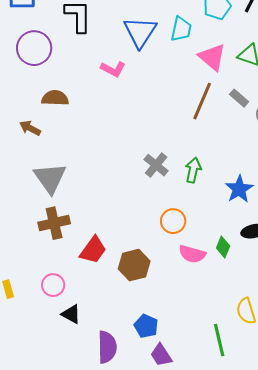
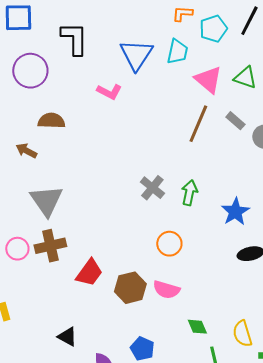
green diamond: (223, 247) -> (197, 327), moved, turned -45
pink semicircle: (192, 254) -> (166, 290), moved
pink circle: (53, 285) -> (17, 249), moved

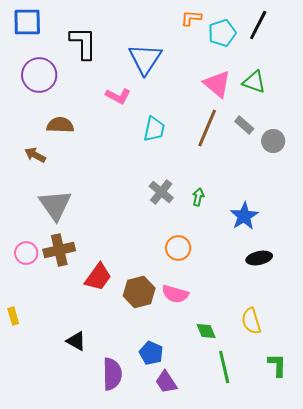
cyan trapezoid: (177, 52) -> (154, 129), moved
green arrow: (189, 193) -> (198, 197), size x0.7
yellow semicircle: (242, 334) -> (251, 321), moved

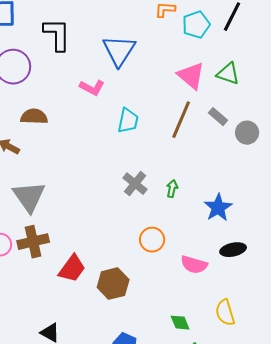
pink semicircle: (175, 294) -> (194, 265), moved

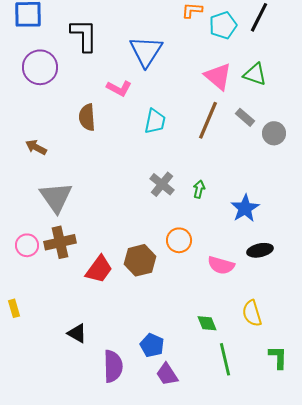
brown semicircle: (34, 117) -> (87, 117), moved, turned -96
brown hexagon: (113, 284) -> (140, 260), moved

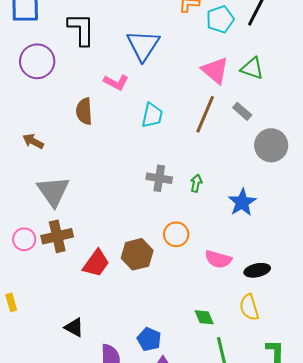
gray circle: (274, 133) -> (271, 145), moved, size x1.4
gray cross: (162, 184) -> (159, 178), turned -30
black ellipse: (260, 250) -> (257, 270), moved

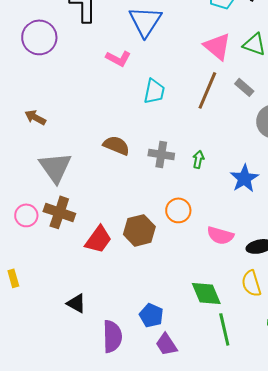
brown semicircle: (84, 111) -> (116, 145), moved, turned 116
brown cross: (57, 236) -> (59, 212), turned 32
green diamond: (204, 317) -> (206, 293), size x1.5

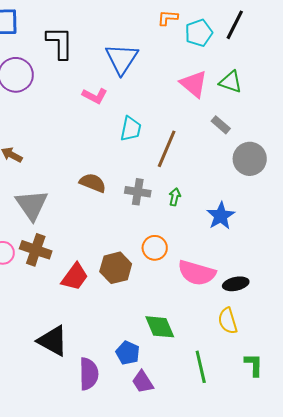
brown line: (207, 90) -> (167, 149), moved
pink semicircle: (220, 235) -> (197, 273), size x1.4
green diamond: (206, 293) -> (160, 327), moved
black triangle: (76, 303) -> (53, 341), size x1.6

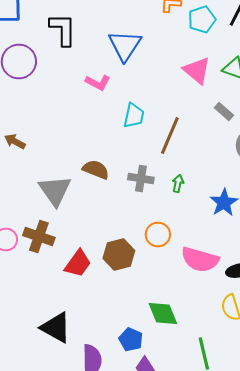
gray triangle: (32, 205) -> (55, 190), moved

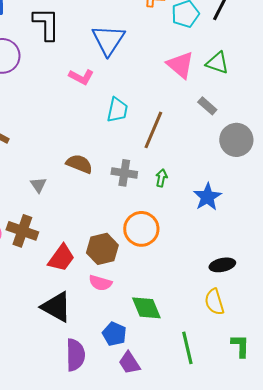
gray triangle: (55, 190) -> (38, 185), size x0.5
orange circle: (158, 234) -> (141, 229), size x1.4
pink semicircle: (200, 260) -> (100, 283), moved, size x0.6
black triangle: (56, 328) -> (56, 307), moved

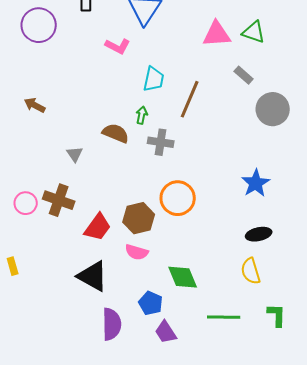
pink triangle: (180, 65) -> (217, 34), turned -44
green arrow: (161, 178) -> (142, 115), moved
blue star: (207, 197) -> (256, 183), moved
green line: (187, 348) -> (224, 317), turned -76

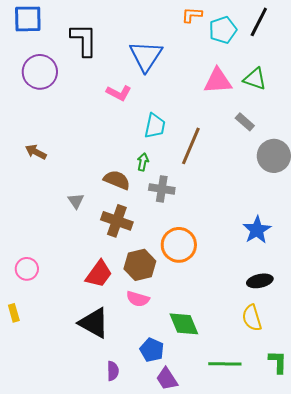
brown cross: (59, 200) -> (117, 221), moved
pink circle: (26, 203) -> (27, 269), moved
purple semicircle: (112, 324) -> (113, 371), size x0.6

